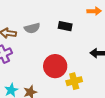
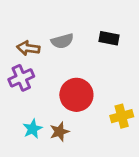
red circle: (55, 66) -> (76, 95), moved

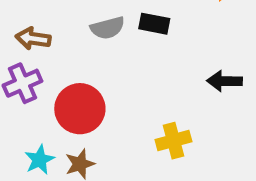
gray semicircle: (62, 41) -> (108, 28), moved
red circle: (76, 95) -> (80, 109), moved

